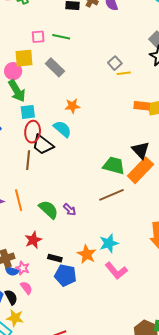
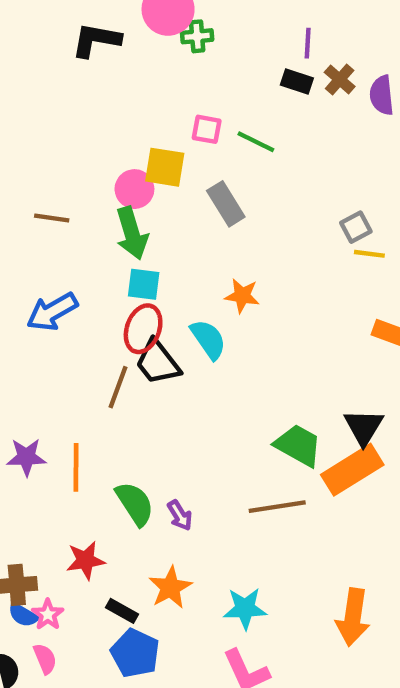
orange star: (87, 254) -> (170, 587), moved

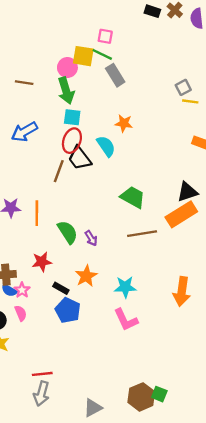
green line: (256, 142) -> (102, 54), moved
black triangle: (364, 427) -> (187, 192), turned 40
green trapezoid: (298, 445) -> (133, 197), moved

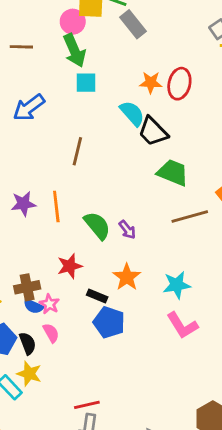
red ellipse: (72, 141) -> (179, 84), moved
black trapezoid: (80, 158) -> (153, 131), moved

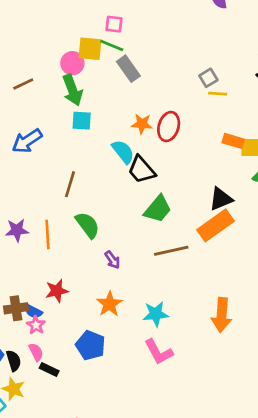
brown line: (21, 47) -> (23, 84), turned -30
green trapezoid: (173, 173) -> (158, 209), turned 104
green semicircle: (97, 225) -> (88, 225), moved
black rectangle: (97, 296) -> (49, 370), moved
blue semicircle: (33, 306) -> (33, 311), moved

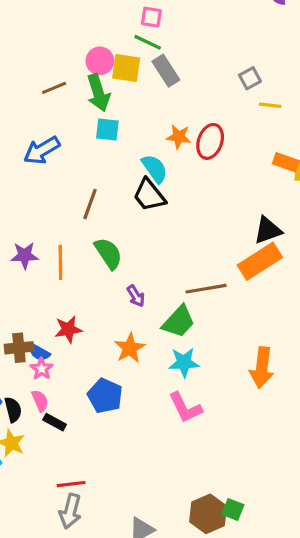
yellow square: (90, 49) -> (126, 68), moved
gray square: (208, 78) -> (250, 78), moved
brown line: (23, 84) -> (54, 88), moved
black trapezoid: (141, 170) -> (149, 195), moved
green trapezoid: (158, 209) -> (179, 322), moved

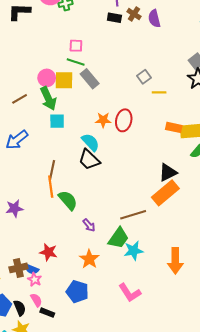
orange line: (60, 262) -> (51, 187), moved
red star: (68, 329) -> (48, 252), turned 30
cyan star: (184, 362) -> (133, 251), moved

